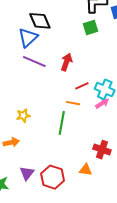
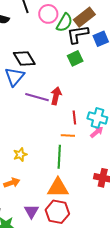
purple line: (34, 61) -> (37, 97), moved
red line: (82, 86) -> (74, 117), turned -64
orange triangle: (86, 170) -> (58, 188), moved, size x1.6

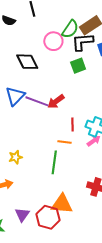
pink circle: (48, 14) -> (53, 41), moved
blue triangle: (15, 77) -> (15, 96), moved
red arrow: (56, 96) -> (56, 101), turned -144
orange triangle: (58, 188) -> (62, 204), moved

